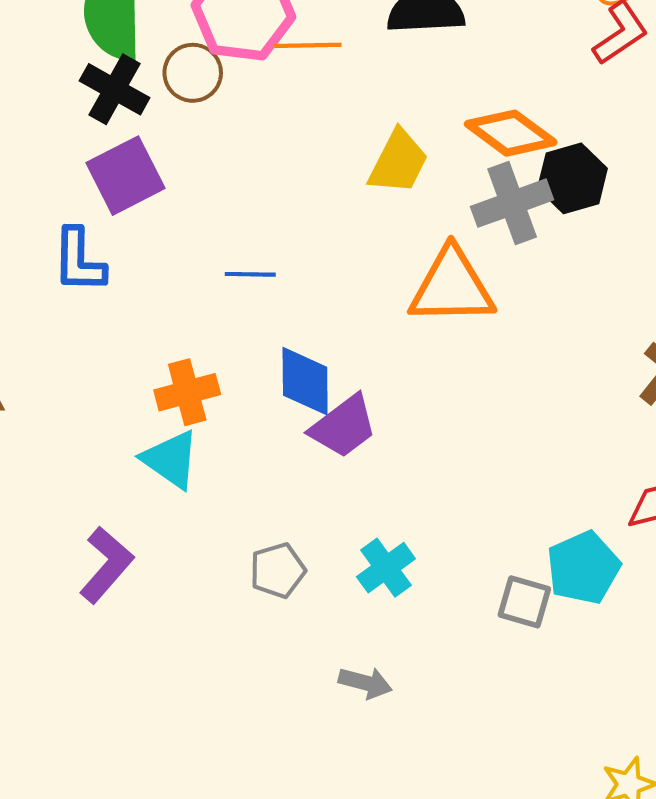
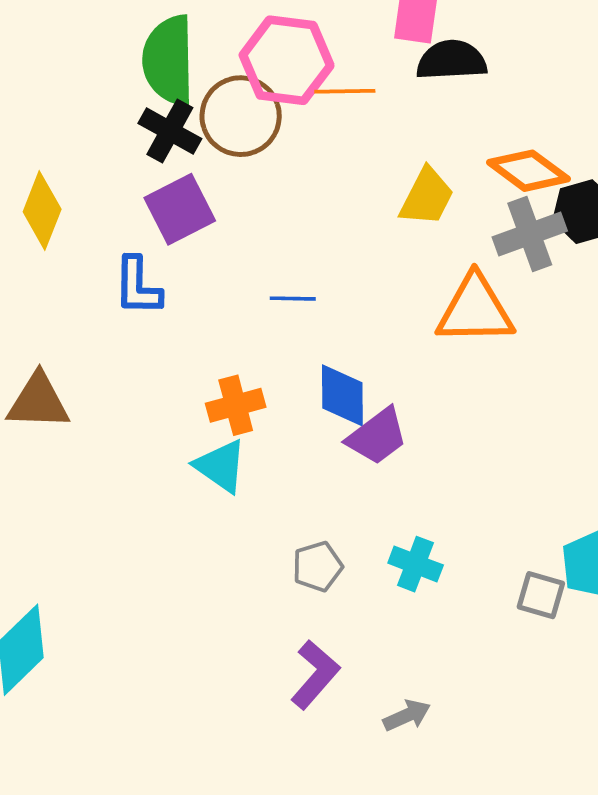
brown circle: (193, 73) -> (241, 116), size x1.5
purple L-shape: (106, 565) -> (315, 674), moved
cyan cross: (386, 568) -> (416, 564), turned -33
gray arrow: (365, 683) -> (407, 715), moved, turned -39

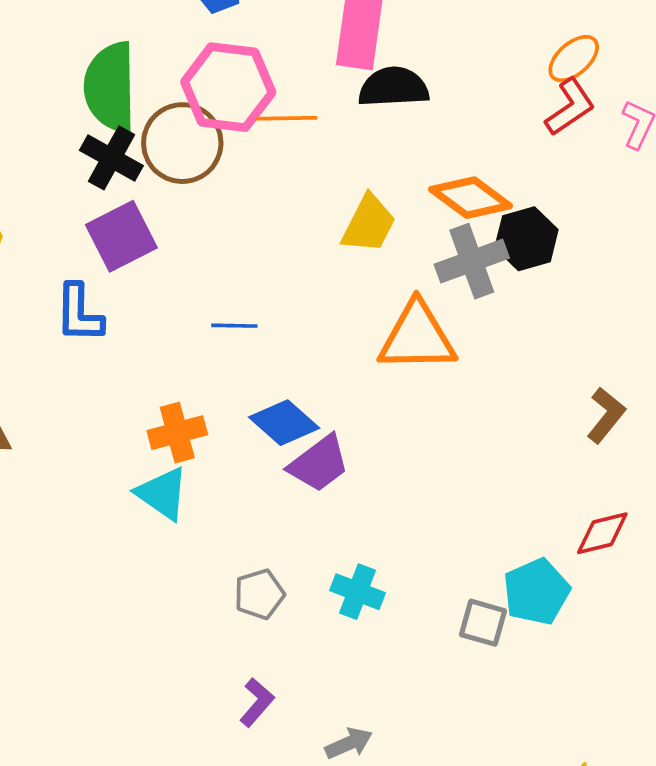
blue diamond: (342, 395) -> (284, 423), turned -48
purple L-shape: (315, 674) -> (257, 702), size x0.7

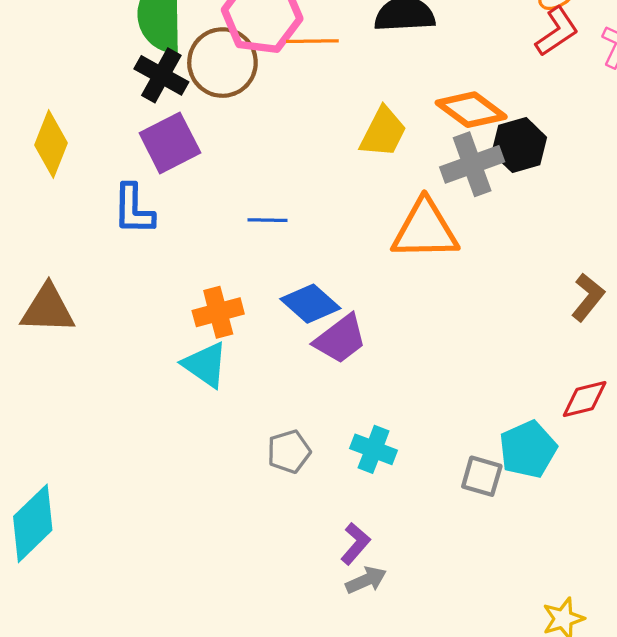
purple L-shape: (257, 702) -> (355, 544), moved

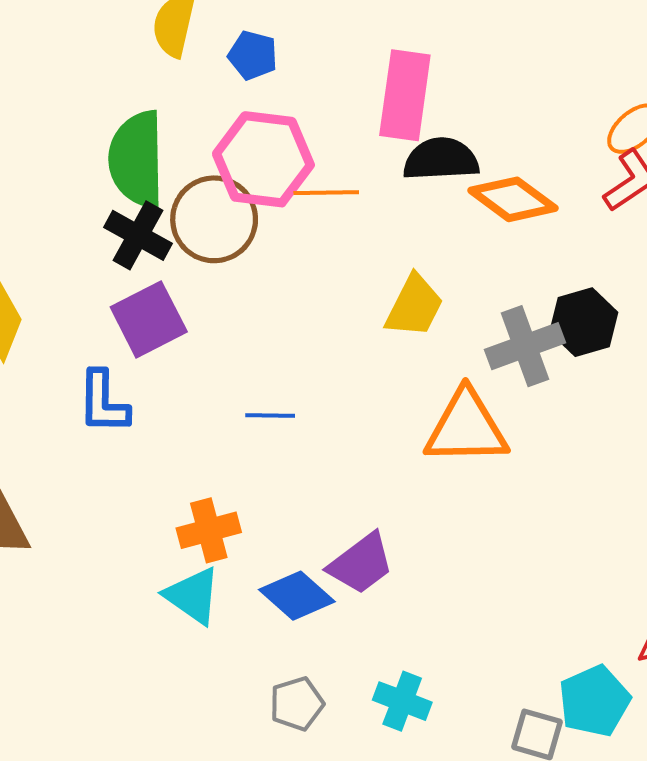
orange diamond: (471, 110) -> (513, 199), moved
blue diamond: (310, 304) -> (297, 596), moved

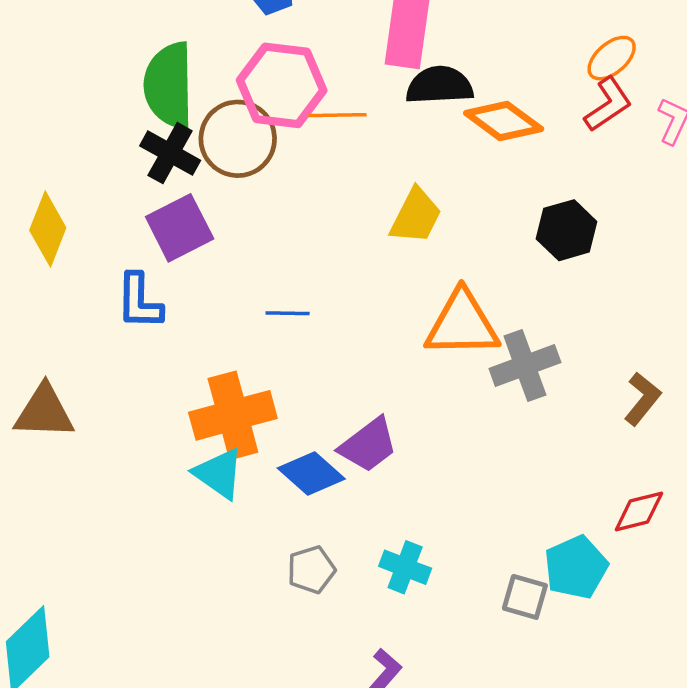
gray cross: (525, 346) -> (525, 365), moved
orange cross: (209, 530) -> (233, 415), size x1.5

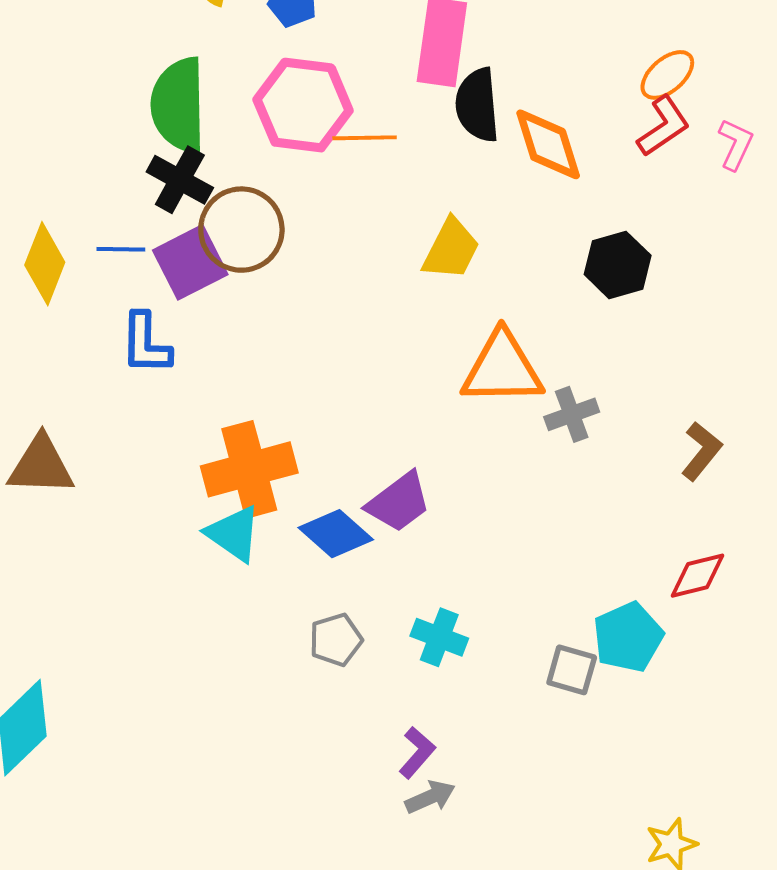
black semicircle: (440, 85) -> (477, 105), turned -92
orange diamond: (504, 121) -> (548, 144), turned 36
brown circle: (238, 139) -> (241, 230), moved
blue line: (288, 313) -> (121, 249), moved
gray cross: (525, 365) -> (572, 414), size x0.7

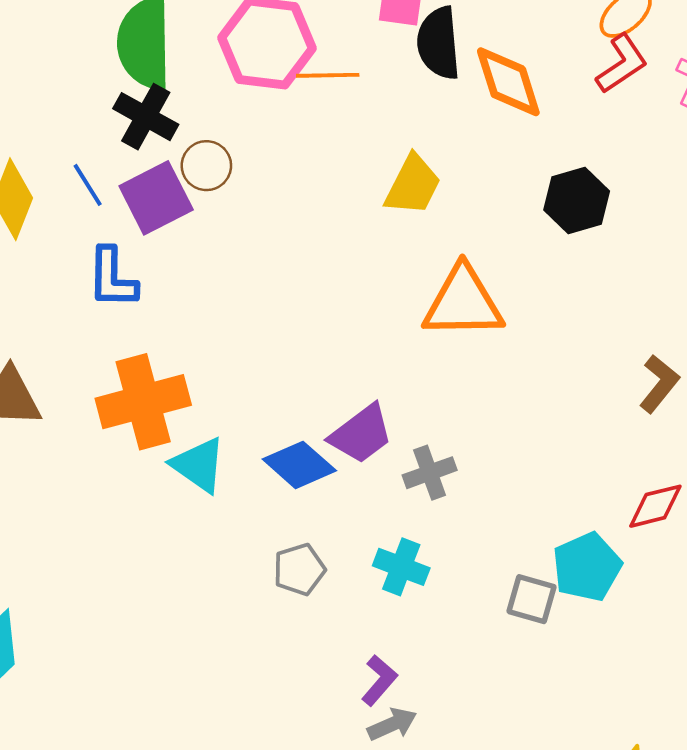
brown circle: (241, 230) -> (206, 166), size x0.6
blue line: (121, 249) -> (88, 185), turned 57
gray cross: (572, 414) -> (430, 473), moved
orange cross: (249, 469) -> (143, 402), moved

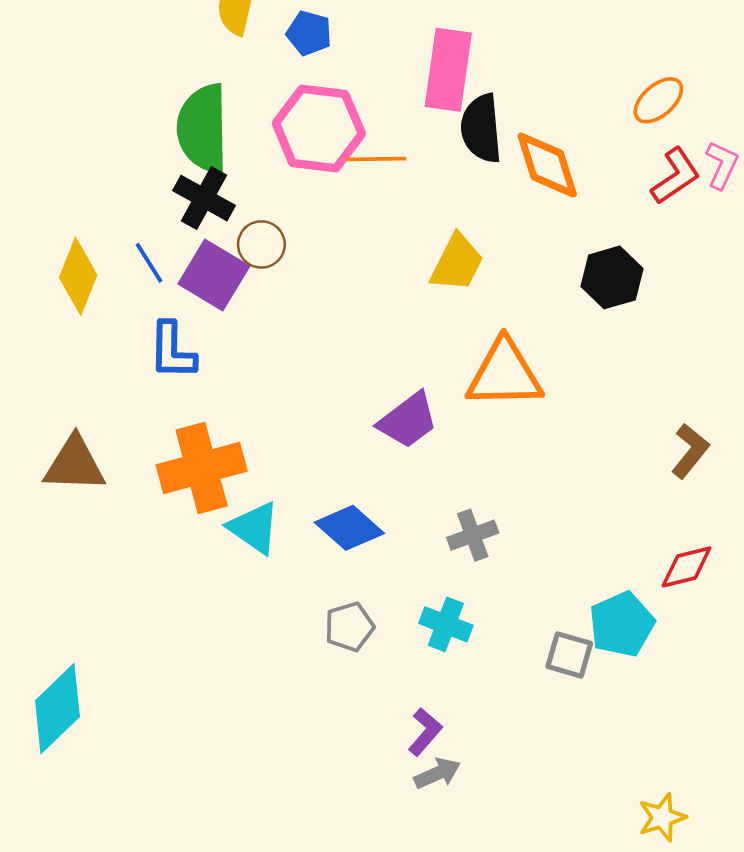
red L-shape: (622, 64) -> (675, 176), moved
purple square: (156, 198) -> (214, 275), turned -32
purple trapezoid: (361, 434) -> (408, 420), moved

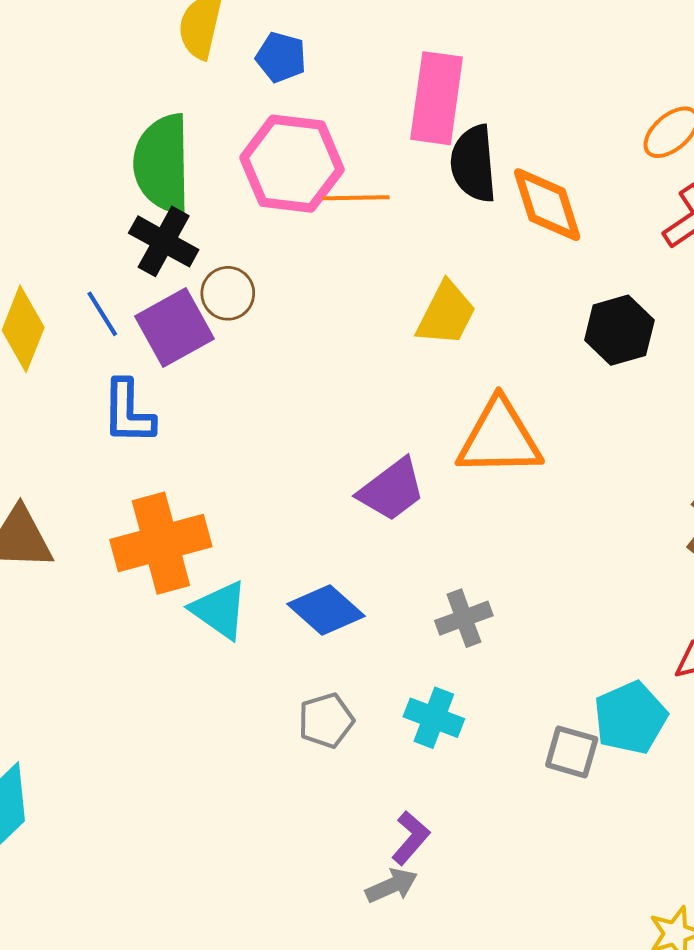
purple square: (214, 275) -> (175, 327), turned 30
gray arrow: (437, 773) -> (392, 886), moved

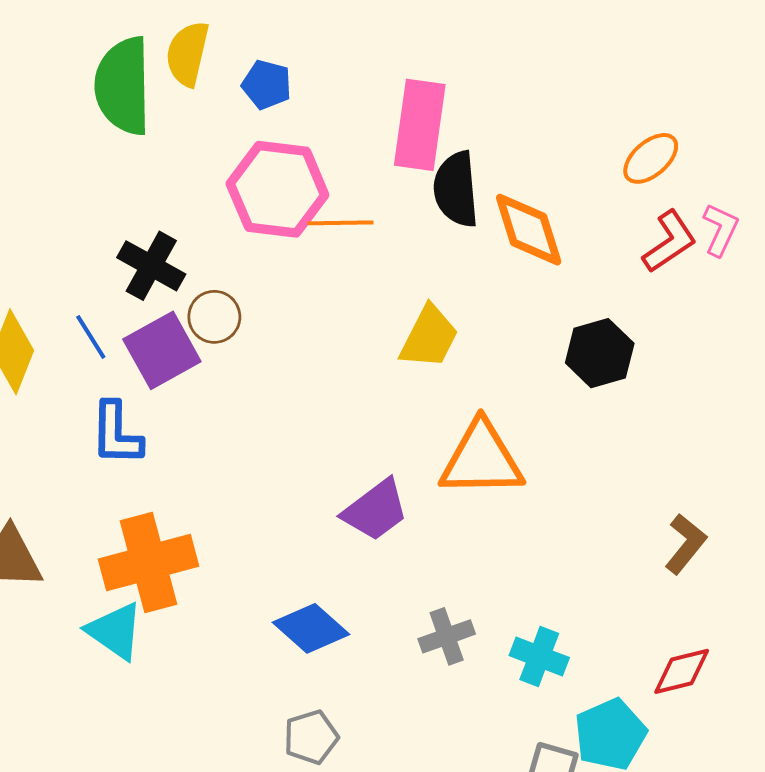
green semicircle: (162, 164) -> (123, 86), moved
cyan triangle: (220, 610) -> (115, 631), moved
cyan cross: (434, 718) -> (539, 657), moved

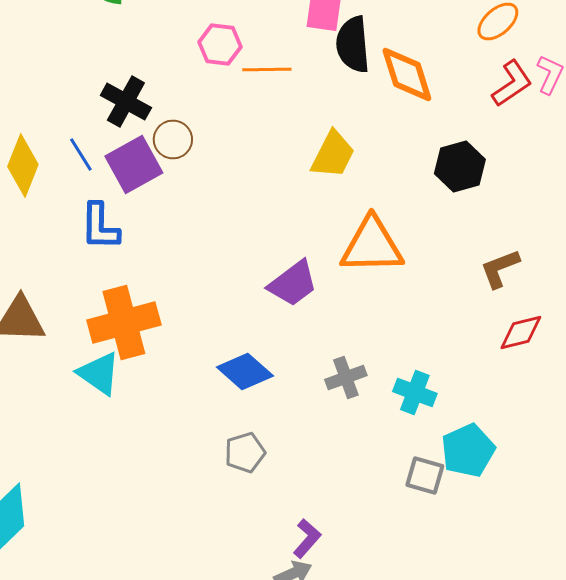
pink hexagon: (277, 189) -> (220, 44), size x0.6
brown L-shape: (686, 544) -> (500, 268), moved, turned -150
red diamond: (682, 671) -> (521, 332), moved

